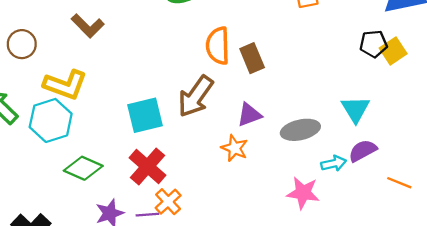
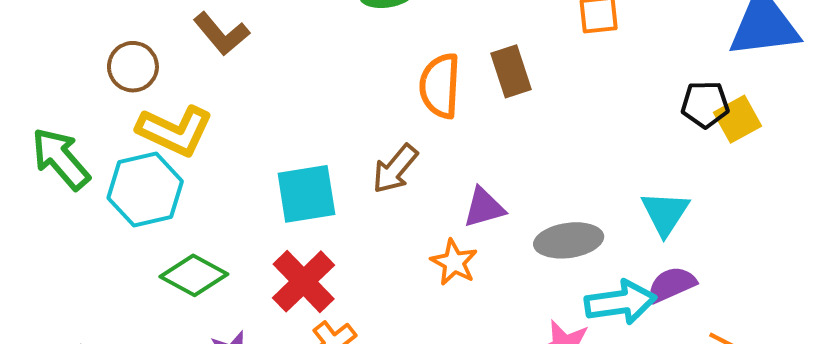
brown circle: (22, 44) -> (133, 67), moved
brown rectangle: (252, 58) -> (511, 71), moved
brown arrow: (196, 96) -> (395, 169), size x0.7
cyan arrow: (334, 163) -> (621, 302), size x1.6

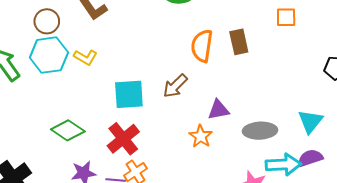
yellow L-shape: (175, 131) -> (85, 57), moved, size x0.6
cyan hexagon: (145, 190) -> (49, 55), moved

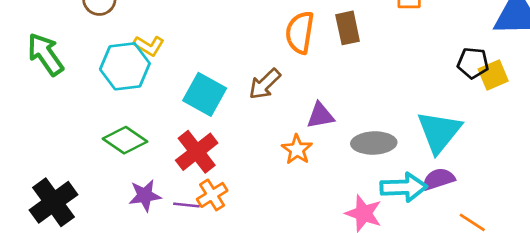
cyan hexagon: (49, 55) -> (125, 66), moved
cyan square: (129, 94) -> (205, 94), turned 32
cyan triangle: (310, 121) -> (439, 132), size x1.4

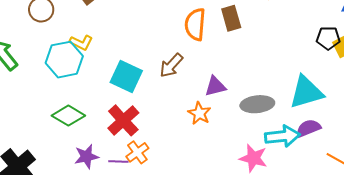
cyan triangle: (439, 132) -> (306, 92), turned 39

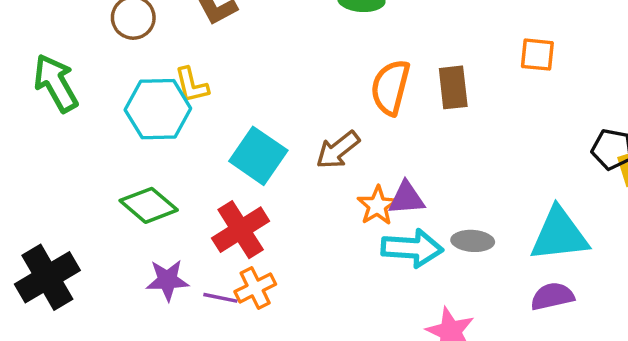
yellow L-shape: (81, 43) -> (192, 85), turned 40
gray ellipse: (257, 104) -> (473, 241), size x0.7
orange star: (199, 113) -> (377, 206), moved
cyan arrow: (282, 136) -> (412, 248), moved

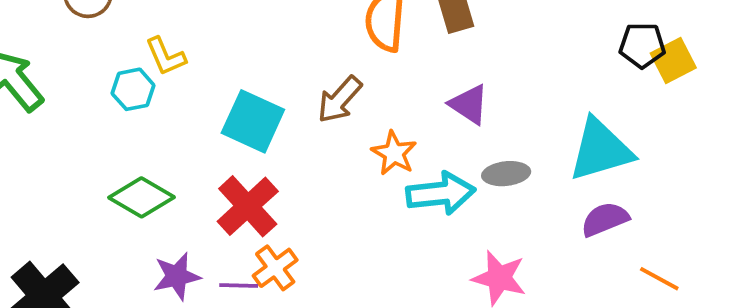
cyan hexagon: (158, 109) -> (133, 89), size x0.6
purple triangle: (407, 198) -> (469, 104), moved, turned 48

